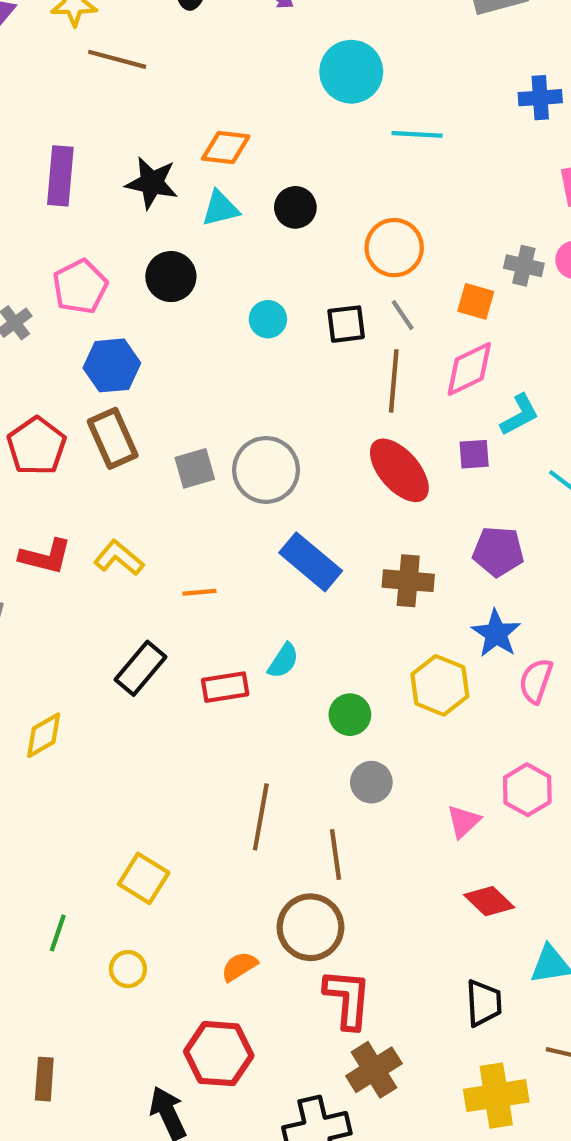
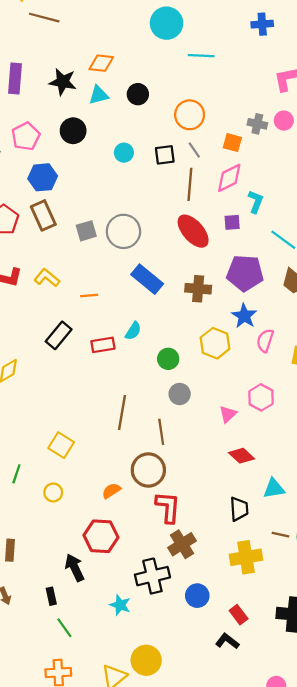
blue cross: (540, 98) -> (262, 24), moved
cyan L-shape: (520, 415) -> (256, 202), turned -40
purple pentagon: (498, 551) -> (245, 273), size x1.4

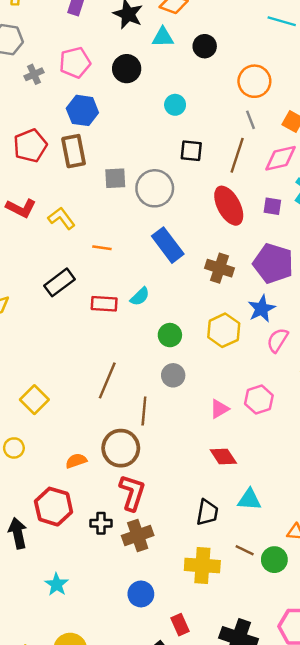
black square: (165, 155) -> (191, 151), moved
black cross: (152, 576) -> (101, 523), moved, size x0.6

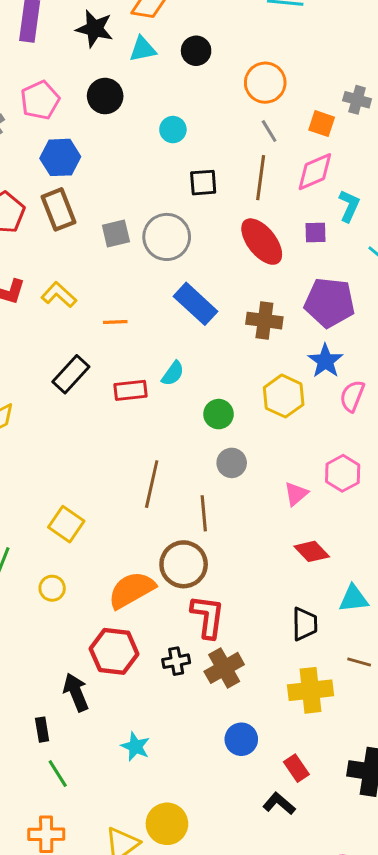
orange semicircle: (76, 461) -> (132, 590), size x1.8

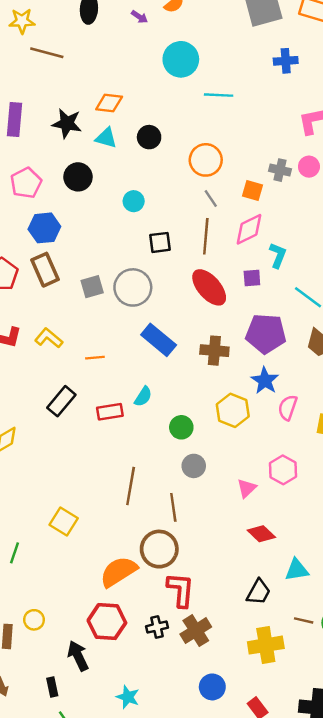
cyan triangle: (143, 49) -> (106, 138), turned 30
yellow circle: (52, 588) -> (34, 620), moved
black trapezoid: (305, 624) -> (258, 592), turned 32

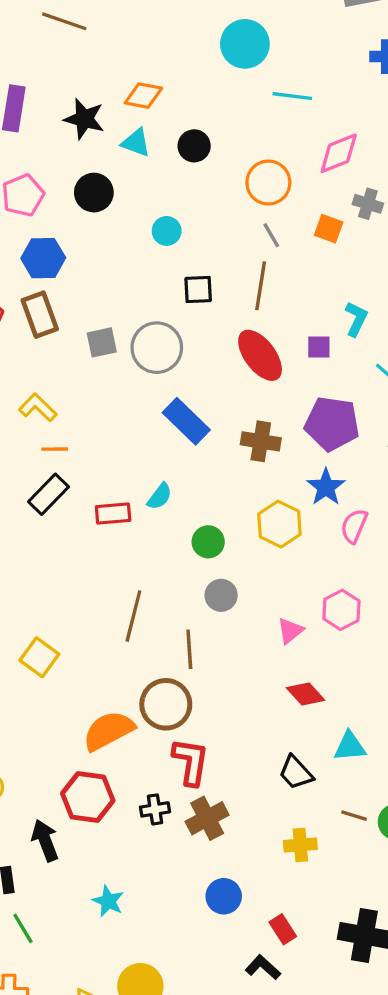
pink diamond: (249, 229) -> (339, 153), moved
orange line: (95, 358) -> (55, 449), moved
black trapezoid: (258, 592) -> (296, 773), turned 104
yellow cross: (266, 645) -> (300, 845), size x0.7

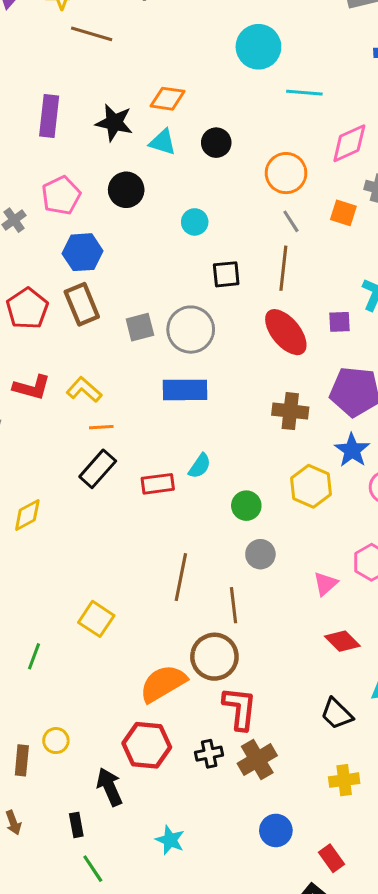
blue rectangle: (186, 421) -> (185, 390), moved, turned -42

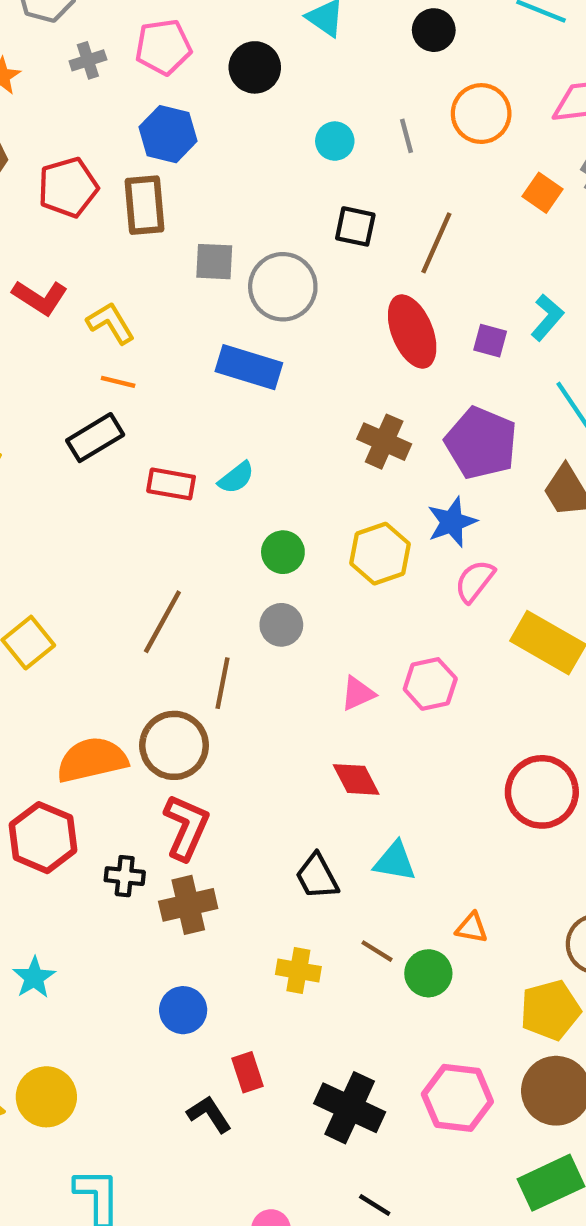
black circle: (216, 143) -> (434, 30), moved
gray line: (291, 221) -> (406, 136), moved

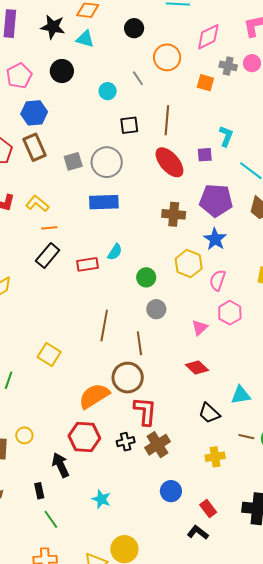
pink semicircle: (475, 581) -> (218, 280), moved
red diamond: (356, 779) -> (197, 368), moved

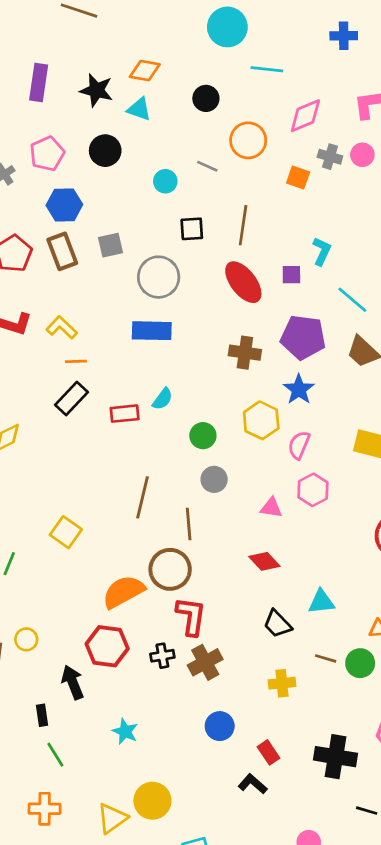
gray line: (138, 78) -> (207, 166), turned -35
gray square: (73, 161) -> (111, 245), moved
pink triangle: (200, 328) -> (271, 508), turned 48

